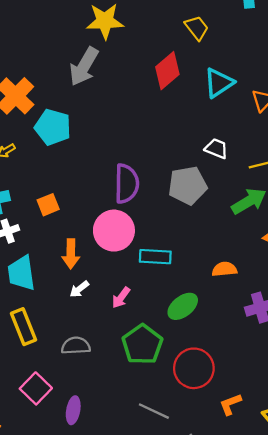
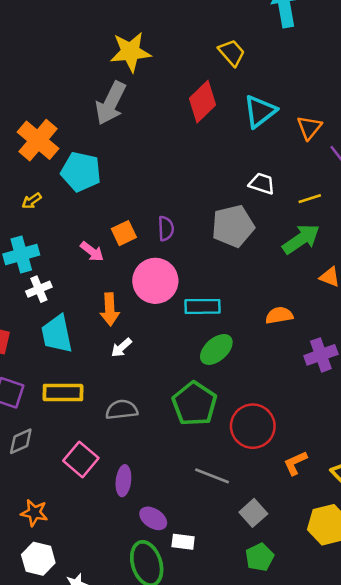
purple semicircle: (127, 184) -> (166, 228), size x0.6
orange square: (48, 205) -> (124, 233), moved
pink arrow: (121, 298) -> (92, 251), moved, turned -85
green ellipse: (183, 306) -> (216, 349), moved
yellow rectangle: (24, 327) -> (63, 393), turned -64

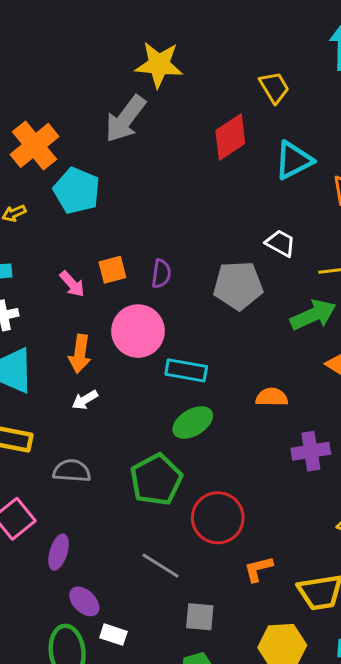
gray square: (253, 513) -> (200, 617), turned 36

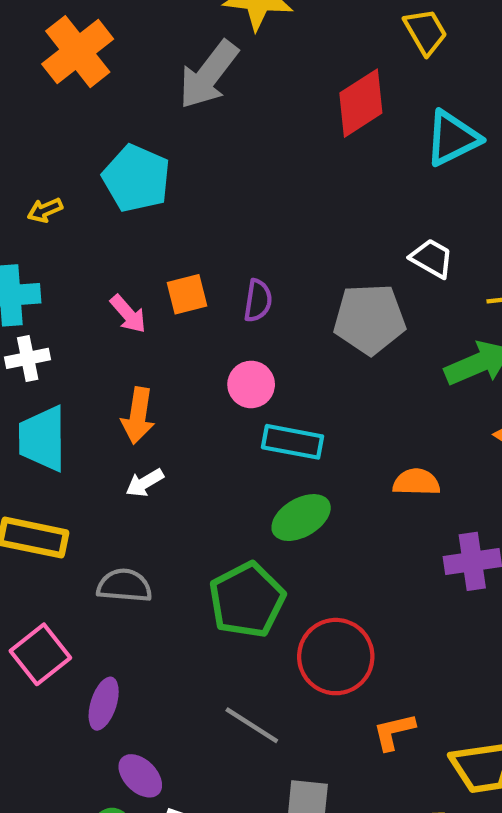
orange cross: (34, 145) -> (78, 52), moved
pink circle: (138, 331) -> (251, 384), moved, size x0.6

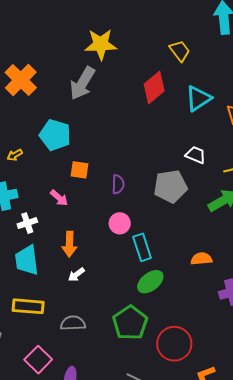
orange square: (187, 294) -> (80, 170), moved, turned 30
white cross: (28, 358) -> (27, 223), moved
cyan rectangle: (293, 442) -> (142, 247), turned 68

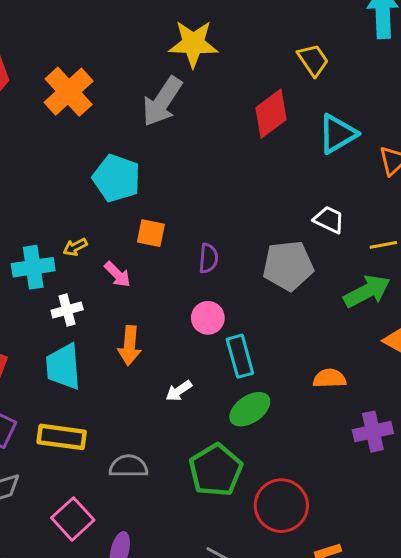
yellow arrow: (15, 155) -> (75, 247), moved
white arrow: (76, 275) -> (179, 391), moved

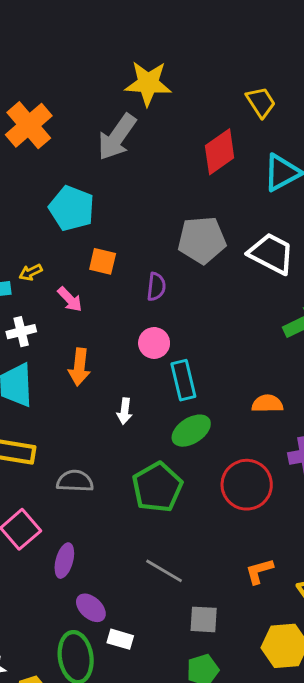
white trapezoid: (329, 220) -> (271, 254), size x1.6
gray pentagon: (288, 266) -> (202, 240), moved
white arrow: (179, 391) -> (125, 411), turned -50
red circle: (281, 506) -> (247, 485), moved

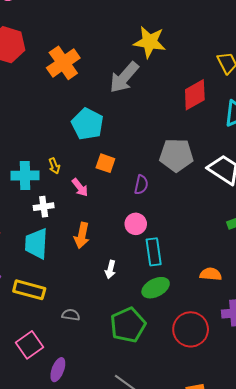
yellow arrow: (31, 272) -> (54, 166), turned -91
gray semicircle: (75, 481) -> (71, 315), size x0.7

